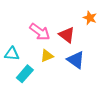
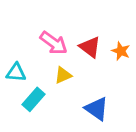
orange star: (90, 18) -> (121, 51), moved
blue triangle: (76, 60) -> (97, 109), moved

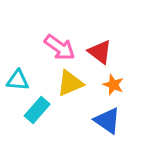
orange star: (121, 51) -> (113, 85), moved
yellow triangle: (63, 75) -> (70, 83), size x1.4

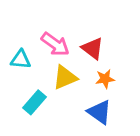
cyan triangle: (18, 80) -> (21, 59), moved
orange star: (113, 85) -> (105, 79), turned -30

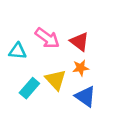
yellow triangle: (65, 77) -> (56, 80), moved, turned -50
orange star: (105, 79) -> (81, 68), moved

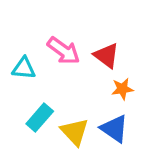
orange star: (81, 68) -> (122, 89), moved
yellow triangle: (56, 80) -> (75, 132), moved

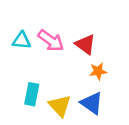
cyan triangle: (24, 68) -> (22, 41), moved
cyan rectangle: (40, 118) -> (32, 94), turned -30

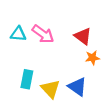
red triangle: (85, 44) -> (83, 36), moved
orange star: (98, 71) -> (93, 58), moved

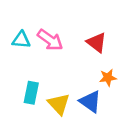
orange star: (93, 58) -> (108, 78), moved

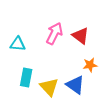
cyan triangle: (21, 40) -> (18, 44), moved
pink arrow: (50, 40) -> (54, 34), moved, turned -100

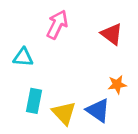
pink arrow: (54, 34) -> (57, 25), moved
red triangle: (81, 36) -> (112, 34), moved

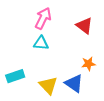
cyan triangle: (23, 57) -> (41, 43), moved
cyan rectangle: (34, 101) -> (15, 76), moved, turned 60

